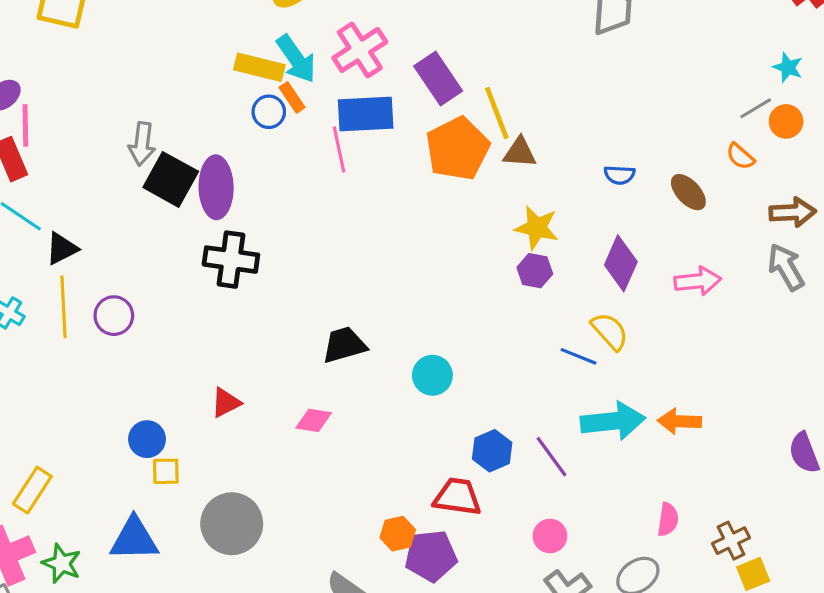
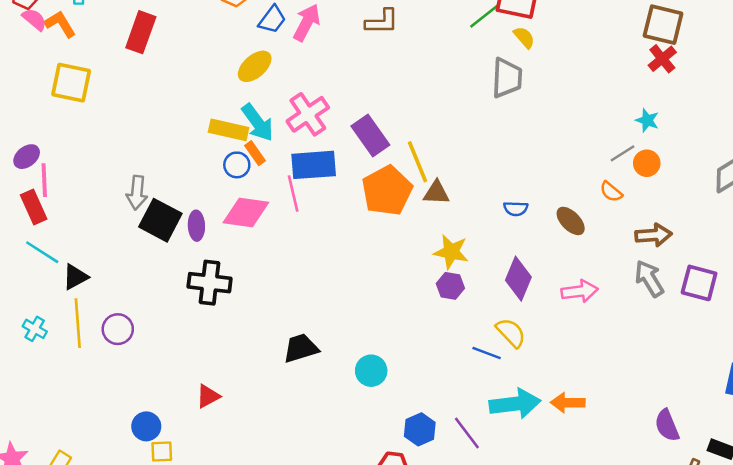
purple ellipse: (216, 187) -> (196, 226), size x0.6
pink diamond: (314, 420) -> (246, 213), moved, size x1.6

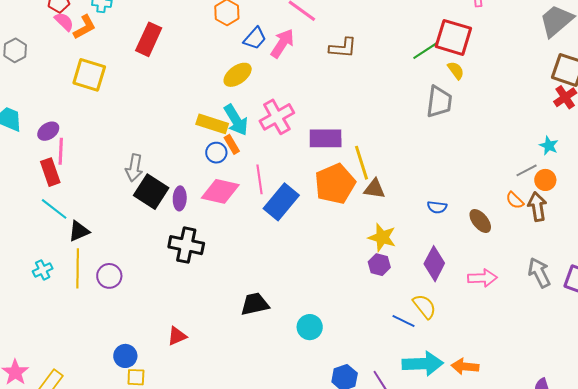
orange L-shape: (60, 24) -> (85, 27), turned 88
purple rectangle: (370, 135) -> (326, 138), turned -60
blue rectangle: (314, 165) -> (281, 202), moved, turned -51
brown arrow: (653, 235) -> (537, 207), moved, turned -100
cyan cross: (35, 329) -> (43, 270), turned 30

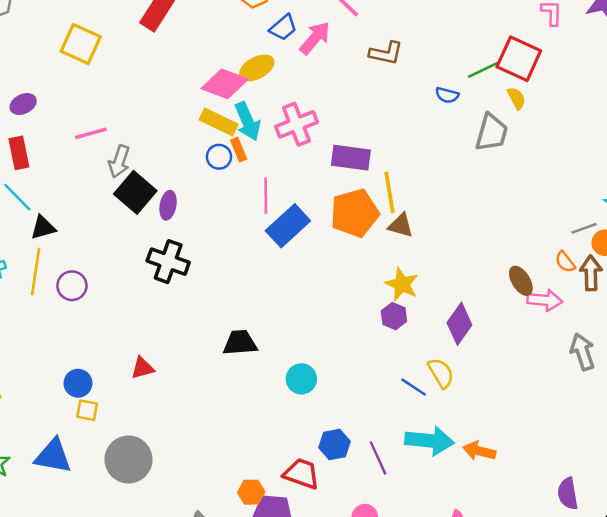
pink line: (61, 151) -> (91, 133), moved, turned 64
pink diamond: (220, 191) -> (225, 84), moved
blue semicircle: (437, 207) -> (447, 95), moved
pink arrow: (482, 278) -> (545, 300), moved

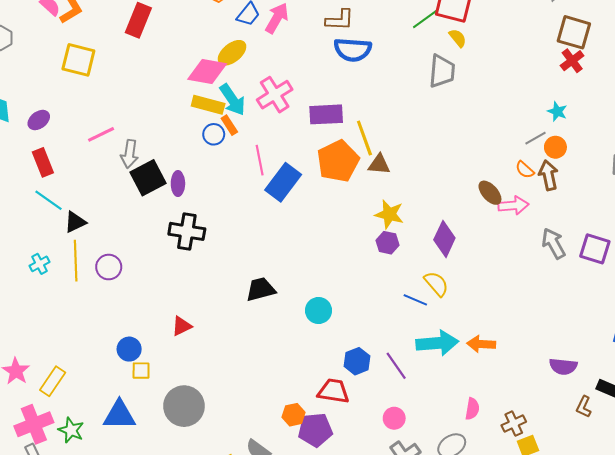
blue semicircle: (447, 95) -> (353, 50), moved, size x1.8
black square: (135, 192) -> (148, 178), turned 32
purple semicircle: (568, 494) -> (563, 366), turned -64

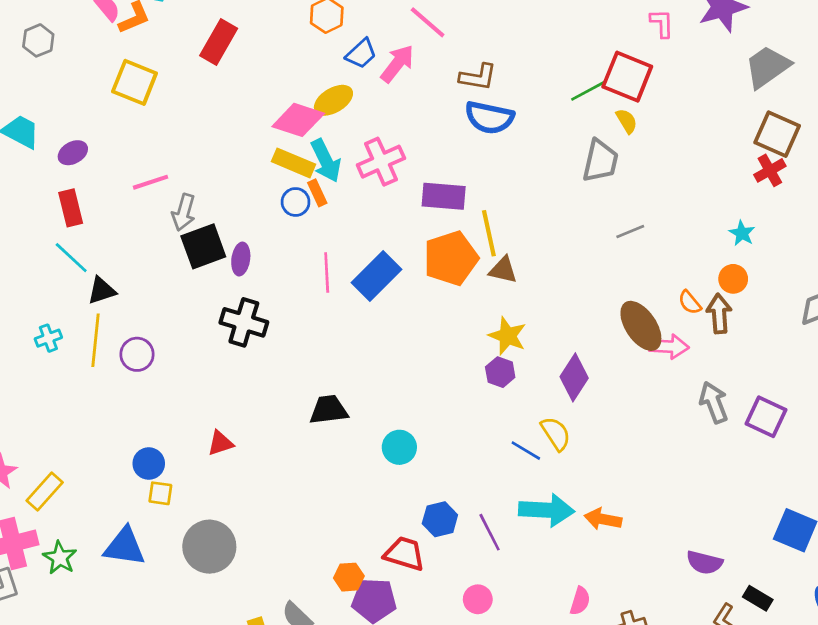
gray line: (536, 138) -> (630, 231), moved
pink line: (260, 160) -> (327, 272), moved
brown ellipse: (490, 193) -> (641, 326), size x1.5

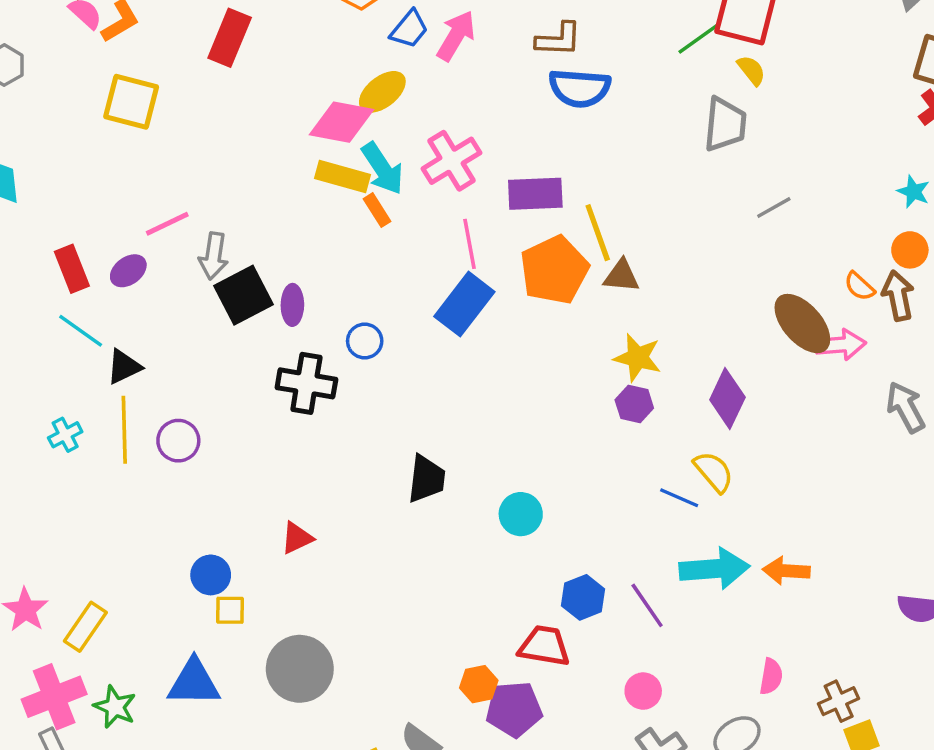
purple ellipse: (73, 153) -> (128, 271), moved
blue circle: (296, 202) -> (365, 341), moved
pink line: (327, 272) -> (469, 244), moved
black trapezoid: (329, 410) -> (426, 479), turned 111

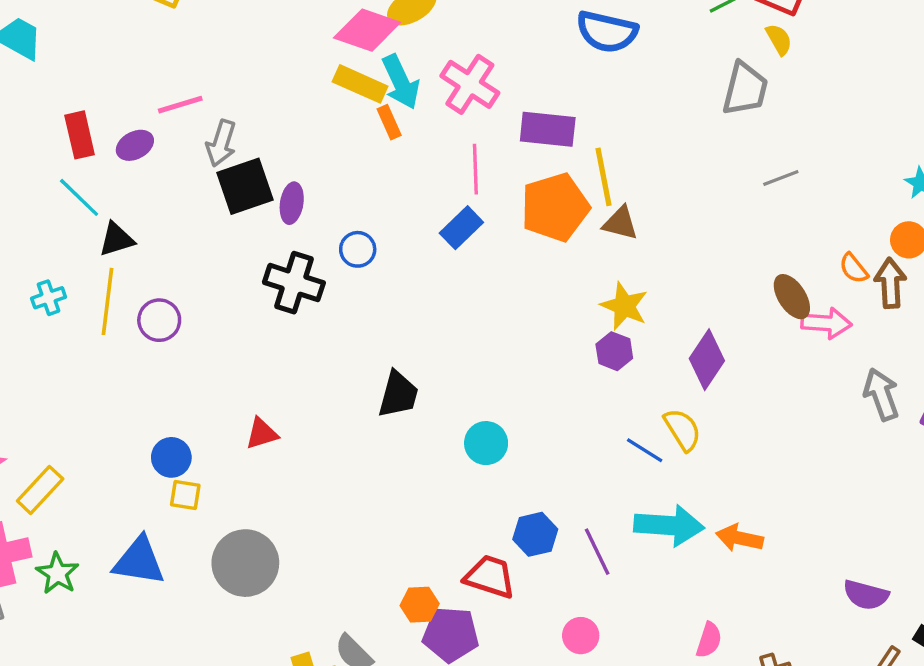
pink cross: (451, 161) -> (470, 84), turned -34
blue rectangle: (464, 304) -> (461, 228), size x0.7
brown ellipse: (802, 324) -> (792, 297), size x0.7

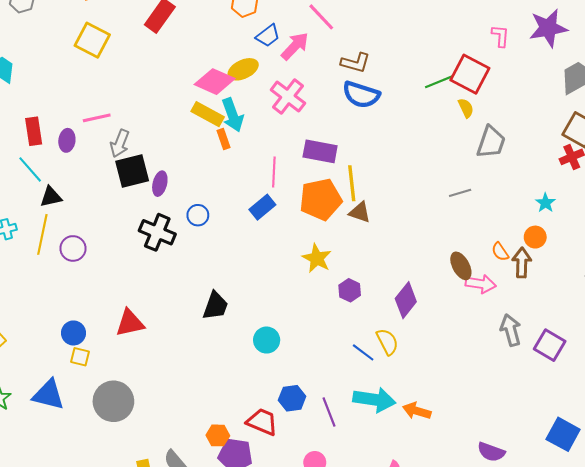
pink cross: (470, 84) -> (288, 96), moved
gray trapezoid: (745, 89) -> (491, 142), moved
purple ellipse: (135, 145) -> (67, 140), turned -60
yellow star: (624, 306) -> (317, 258), moved
red triangle: (262, 434) -> (130, 323), size x1.4

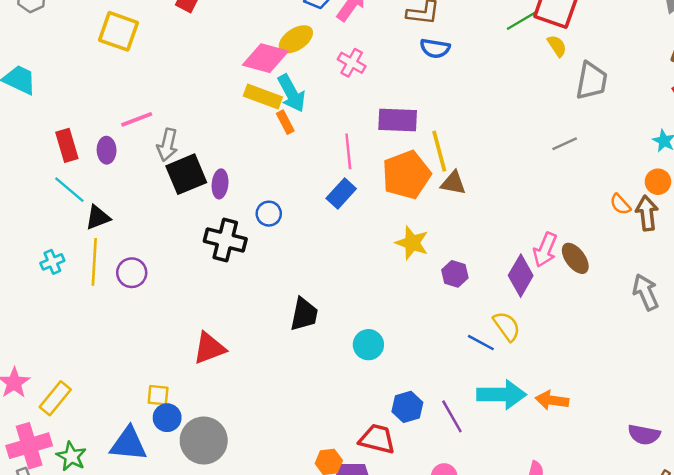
blue semicircle: (361, 95) -> (435, 48), size x0.7
pink cross: (288, 96) -> (352, 63), size x0.7
brown ellipse: (461, 266) -> (575, 258), moved
pink arrow: (481, 284) -> (545, 250), moved, turned 112
blue circle: (73, 333) -> (167, 418), moved

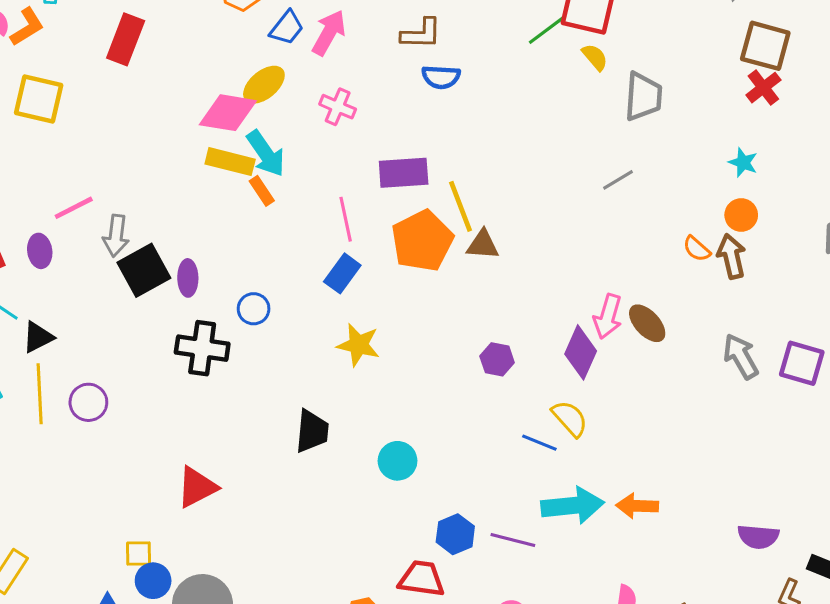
yellow star: (412, 243) -> (358, 345), moved
purple line: (452, 416) -> (513, 540), turned -40

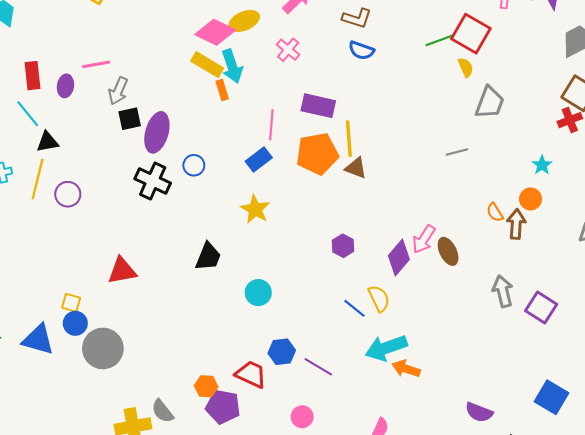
black square: (144, 270) -> (130, 119), size x0.7
purple ellipse: (188, 278) -> (157, 132), size x1.6
cyan arrow: (573, 506) -> (386, 348), moved, turned 150

